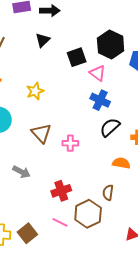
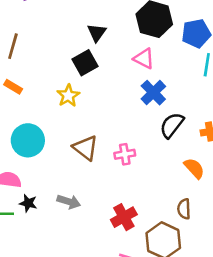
black triangle: (43, 40) -> (97, 33), moved
black square: (77, 57) -> (85, 63), moved
blue cross: (100, 100) -> (153, 93), turned 30
orange semicircle: (121, 163) -> (194, 168), turned 48

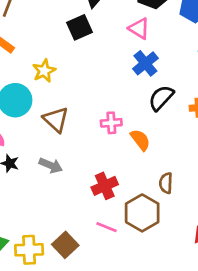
yellow star: (68, 96) -> (44, 71), moved
brown triangle: (85, 148) -> (56, 120), moved
orange semicircle: (194, 168) -> (140, 140), moved

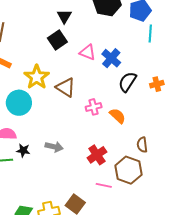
pink triangle: (139, 28) -> (88, 52), moved
yellow star: (44, 71) -> (37, 77), size x1.4
brown triangle: (56, 120) -> (66, 87), moved

